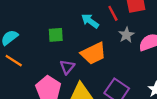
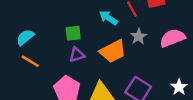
gray star: (126, 35) -> (139, 36), moved
purple triangle: (67, 67) -> (77, 55), moved, turned 35

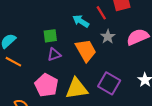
orange trapezoid: (113, 51) -> (86, 50), turned -90

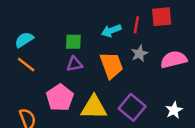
red line: (101, 13) -> (136, 25), turned 32
cyan arrow: (81, 21) -> (111, 31), turned -63

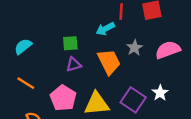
red line: (136, 25) -> (121, 12), moved
orange line: (26, 65) -> (26, 83), moved
white star: (174, 110) -> (160, 93), moved

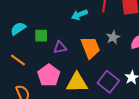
cyan arrow: (105, 29) -> (79, 15), moved
green square: (70, 43) -> (41, 36), moved

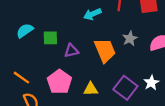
orange line: (18, 60) -> (21, 78), moved
yellow triangle: (77, 83) -> (91, 89), size x0.6

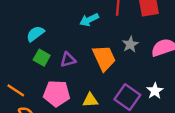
cyan semicircle: (25, 31) -> (35, 34), moved
green square: (50, 38) -> (42, 58), moved, turned 32
pink pentagon: (59, 82) -> (57, 93), turned -30

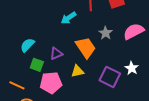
cyan semicircle: (35, 34) -> (27, 45), moved
green square: (42, 58) -> (37, 65), moved
yellow triangle: (90, 100) -> (77, 71), moved

